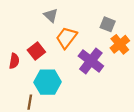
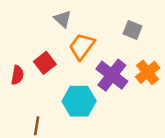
orange cross: (120, 44) -> (148, 72), moved
cyan hexagon: (48, 82) -> (79, 101), moved

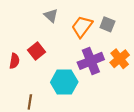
orange trapezoid: (82, 46) -> (82, 27), moved
purple cross: (112, 75) -> (91, 61), turned 30

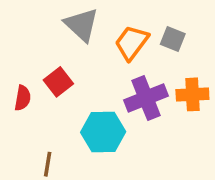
gray triangle: (51, 16) -> (82, 25), size x1.5
orange cross: (120, 59) -> (192, 94), turned 36

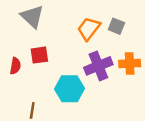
gray triangle: (82, 25) -> (32, 17), moved
red square: (58, 82) -> (39, 55), turned 30

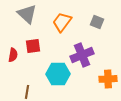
orange trapezoid: (89, 29) -> (62, 22), moved
orange cross: (130, 63) -> (108, 79), moved

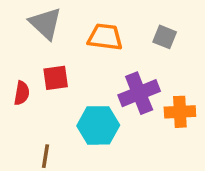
orange trapezoid: (62, 22) -> (105, 37), turned 60
orange cross: (108, 79) -> (180, 112), moved

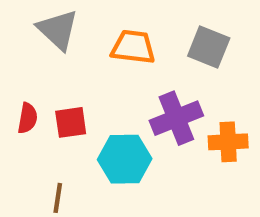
gray square: (165, 37) -> (209, 47), size x1.4
red square: (56, 78) -> (71, 122), moved

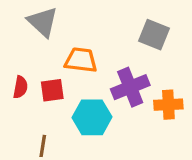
orange trapezoid: (133, 47) -> (81, 60), moved

